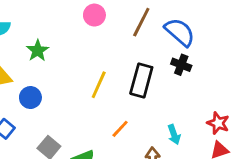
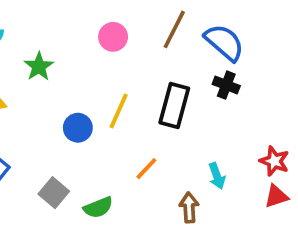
pink circle: (94, 15) -> (113, 37), moved
blue circle: (30, 98) -> (78, 128), moved

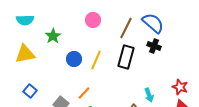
brown line: (174, 29) -> (126, 28), moved
blue circle: (78, 128) -> (74, 59), moved
orange line: (146, 169) -> (84, 93), moved

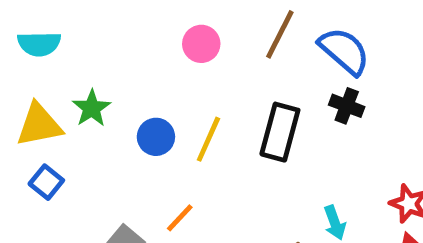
brown line: (126, 28) -> (280, 34), moved
green star: (53, 36) -> (92, 108), moved
blue square: (30, 91) -> (46, 182), moved

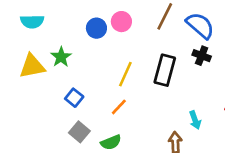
blue circle: (156, 137) -> (96, 28), moved
blue square: (46, 182) -> (74, 98), moved
orange line: (180, 218) -> (119, 107), moved

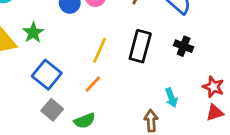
black cross: (202, 56) -> (184, 46), moved
blue square: (74, 98) -> (47, 75), size x1.5

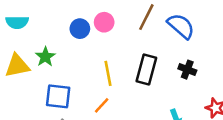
yellow line: (100, 50) -> (108, 73), turned -35
blue square: (47, 75) -> (58, 96), turned -32

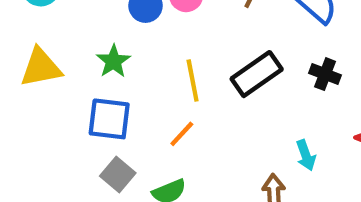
green star: (45, 57) -> (113, 61), moved
black rectangle: (146, 70) -> (257, 74), turned 40

